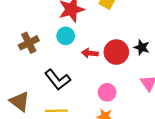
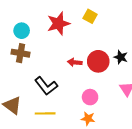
cyan circle: (66, 36) -> (22, 31), moved
brown cross: (29, 43) -> (21, 53), turned 36

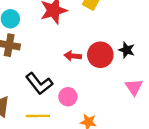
pink circle: (90, 97) -> (68, 97), moved

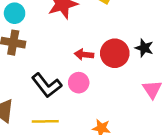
pink circle: (68, 97) -> (79, 83), moved

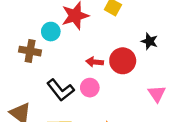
cyan circle: (15, 13) -> (51, 32), moved
black star: (144, 48) -> (149, 41), moved

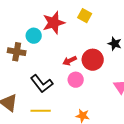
red arrow: (95, 62) -> (70, 61), turned -32
pink circle: (90, 88) -> (76, 80), moved

